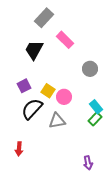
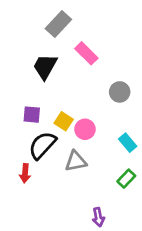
purple square: (24, 86) -> (32, 115), turned 32
green rectangle: (95, 119) -> (126, 179), moved
red arrow: (19, 149) -> (25, 173), moved
purple arrow: (88, 163) -> (98, 217), moved

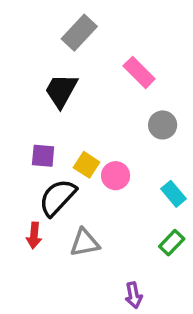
pink rectangle: (86, 53) -> (139, 72), moved
gray triangle: (76, 161) -> (85, 243), moved

